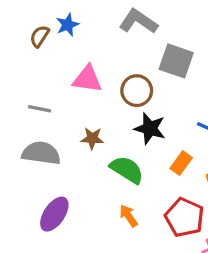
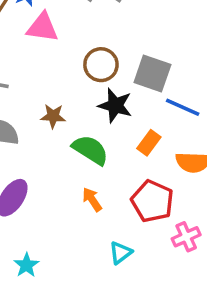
gray square: (176, 61) -> (152, 74), moved
pink triangle: (87, 79) -> (42, 27), moved

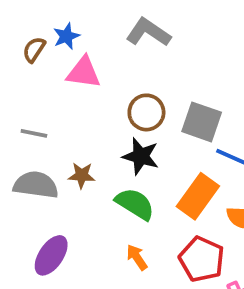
black star: (115, 105) -> (141, 156), moved
brown star: (53, 116) -> (82, 175), moved
orange rectangle: (149, 143) -> (198, 196), size x1.6

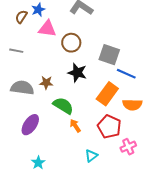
brown circle: (146, 112) -> (71, 43), moved
gray line: (34, 133) -> (16, 51), moved
green semicircle: (135, 204) -> (63, 106), moved

